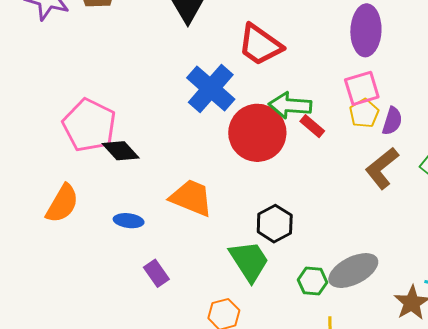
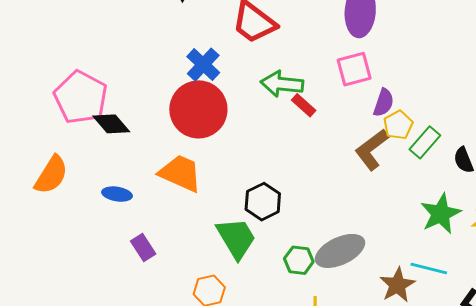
blue cross: (211, 88) -> (203, 65), size x0.7
yellow pentagon: (364, 113) -> (398, 125), moved
red circle: (257, 133) -> (198, 109), moved

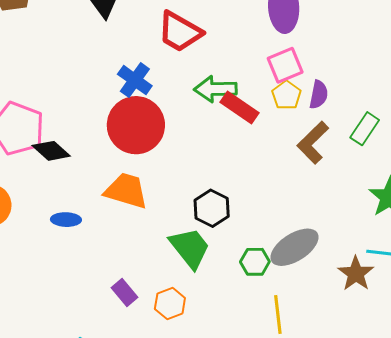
red rectangle: (304, 105) -> (240, 108), size x1.5
yellow pentagon: (398, 125) -> (286, 95), moved
purple rectangle: (143, 247) -> (124, 292), moved

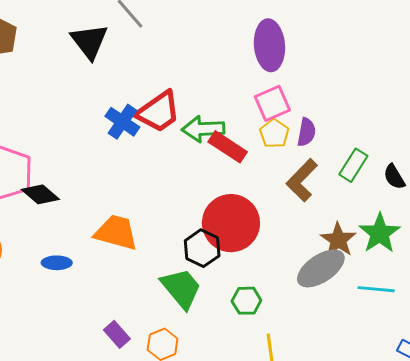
red trapezoid: (180, 32) -> (158, 112), moved, turned -63
red circle: (136, 125) -> (231, 223), moved
gray ellipse: (294, 247) -> (321, 268), moved
brown star: (356, 274) -> (338, 240), moved

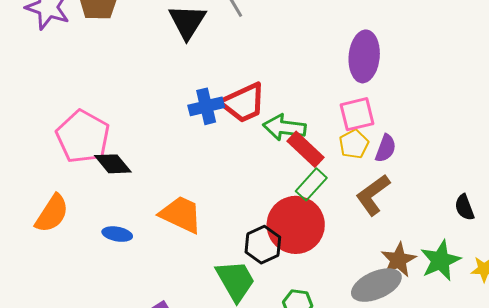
blue cross: (122, 122) -> (206, 106), turned 32
green rectangle: (353, 165) -> (311, 184), moved

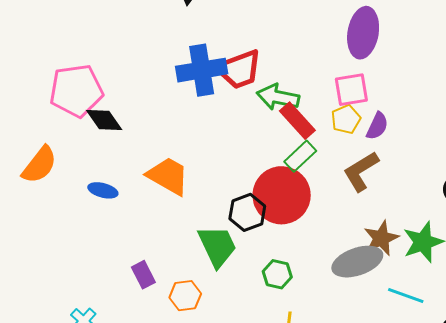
blue cross: (206, 106) -> (202, 70), size x1.4
pink pentagon: (83, 137) -> (76, 91), turned 30

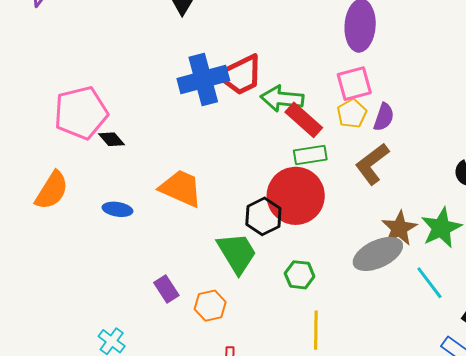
black diamond: (104, 120) -> (111, 139), size x0.7
green rectangle: (300, 156) -> (310, 155), turned 40
cyan line: (406, 295) -> (429, 283), turned 39

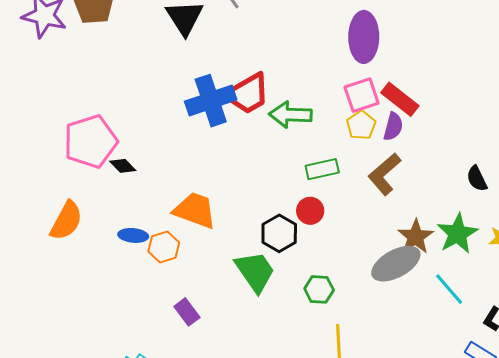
red rectangle: (304, 120) -> (400, 99), moved
red circle: (296, 196) -> (310, 211), size x0.5
orange hexagon: (210, 306) -> (164, 247), moved

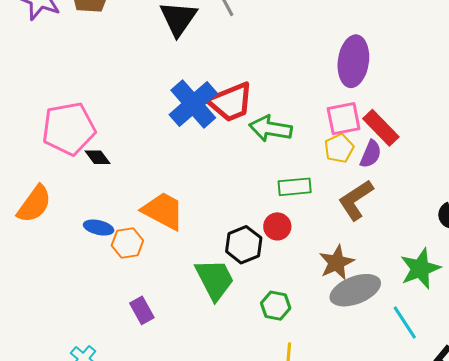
blue cross: (211, 101) -> (193, 104), turned -30
brown star: (416, 237) -> (336, 263), moved

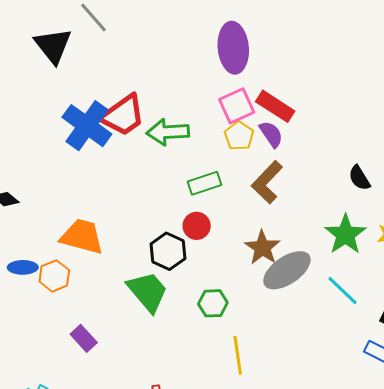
purple semicircle: (371, 154) -> (271, 134), turned -44

